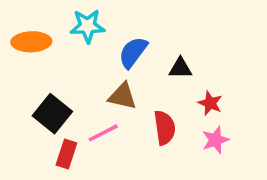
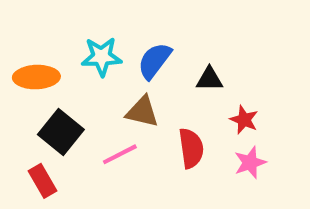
cyan star: (87, 26) -> (102, 57), moved
orange ellipse: (31, 42) -> (36, 77), moved
red rectangle: (66, 154) -> (43, 181), moved, turned -48

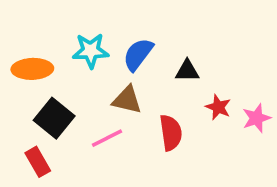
pink star: (250, 163) -> (256, 118), moved

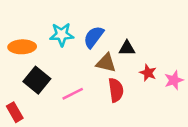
brown triangle: (127, 100) -> (106, 63), moved
red rectangle: (38, 162) -> (15, 112), moved

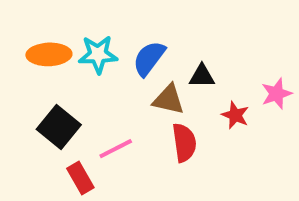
orange ellipse: (22, 47) -> (49, 54), moved
pink star: (174, 80) -> (276, 94), moved
red rectangle: (15, 112) -> (80, 178), moved

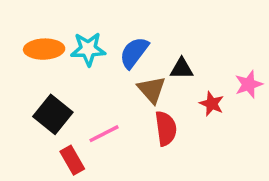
brown triangle: (169, 100) -> (152, 90), turned 36

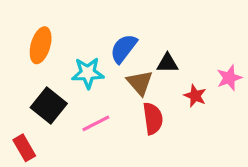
orange ellipse: (44, 49) -> (41, 45), turned -72
cyan star: (88, 49) -> (88, 73), moved
red rectangle: (72, 160) -> (24, 148), moved

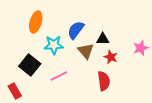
orange ellipse: (41, 45) -> (36, 22), moved
red star: (195, 96) -> (111, 57), moved
red semicircle: (153, 118) -> (104, 81), moved

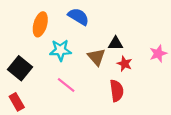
blue semicircle: (76, 30) -> (78, 17), moved, turned 84
black square: (30, 65) -> (20, 68), moved
pink line: (59, 76) -> (66, 85), turned 66

